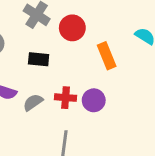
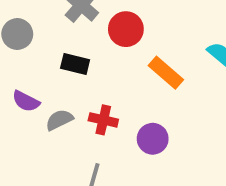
orange rectangle: (107, 56) -> (166, 73), turned -35
purple circle: (94, 100) -> (153, 139), moved

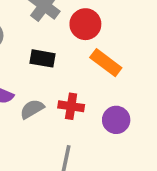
orange rectangle: (166, 73) -> (106, 63), moved

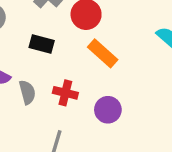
gray semicircle: (32, 109) -> (27, 92), turned 100

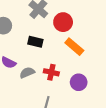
gray semicircle: (27, 92) -> (27, 73), turned -96

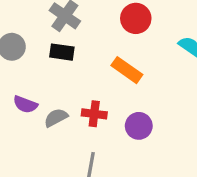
red circle: (63, 22) -> (136, 18), moved
black rectangle: (35, 42) -> (62, 52), moved

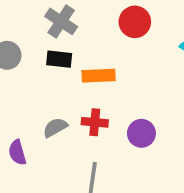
orange rectangle: (127, 70) -> (99, 76), moved, turned -36
purple semicircle: (25, 104) -> (17, 152), moved, turned 55

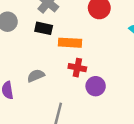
red cross: (95, 122) -> (77, 68), moved

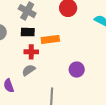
red cross: (77, 68) -> (31, 52), moved

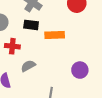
red cross: (31, 52) -> (12, 46), moved

